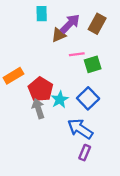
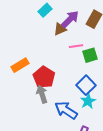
cyan rectangle: (42, 14) -> (45, 10), turned 48
cyan star: (60, 99) -> (88, 101), moved
blue arrow: (80, 129) -> (66, 110), moved

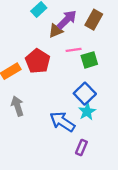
red pentagon: (44, 77) -> (38, 61), moved
gray arrow: (42, 94) -> (17, 106), moved

